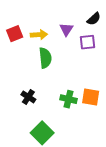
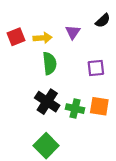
purple square: (88, 42) -> (96, 68), moved
black cross: (28, 97) -> (47, 102), moved, size x1.5

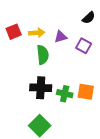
purple triangle: (73, 32) -> (61, 37), moved, turned 40
purple square: (96, 68) -> (84, 46), moved, turned 35
black cross: (47, 102) -> (41, 88), turned -30

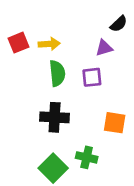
purple triangle: (61, 37) -> (104, 48), moved
purple square: (84, 46) -> (92, 77), moved, turned -35
green cross: (65, 94) -> (87, 157), moved

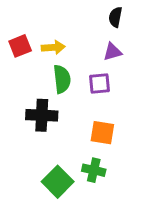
black semicircle: (119, 24) -> (115, 17), moved, turned 144
black cross: (55, 117) -> (42, 115), moved
orange square: (115, 123) -> (102, 133), moved

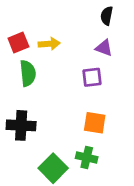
purple triangle: (112, 52) -> (104, 48), turned 36
green semicircle: (62, 79) -> (28, 73), moved
black cross: (42, 115) -> (21, 125), moved

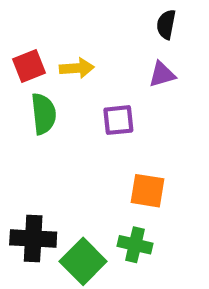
purple triangle: (104, 48) -> (162, 74), turned -36
purple square: (92, 77) -> (118, 120), moved
black cross: (21, 125) -> (33, 239), moved

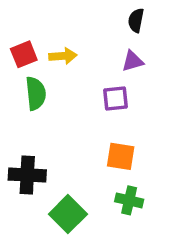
purple square: (118, 120) -> (116, 99), moved
black cross: (33, 239) -> (27, 175), moved
green cross: (135, 245) -> (129, 200), moved

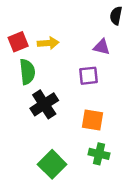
black semicircle: (136, 20) -> (116, 16), moved
purple triangle: (133, 61) -> (102, 47), turned 30
black cross: (27, 175) -> (44, 104), moved, turned -36

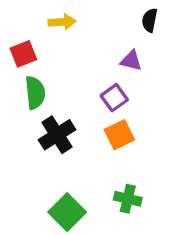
yellow arrow: (48, 43) -> (62, 22), moved
purple square: (89, 76) -> (114, 98), turned -30
orange square: (92, 120) -> (119, 135), moved, turned -35

